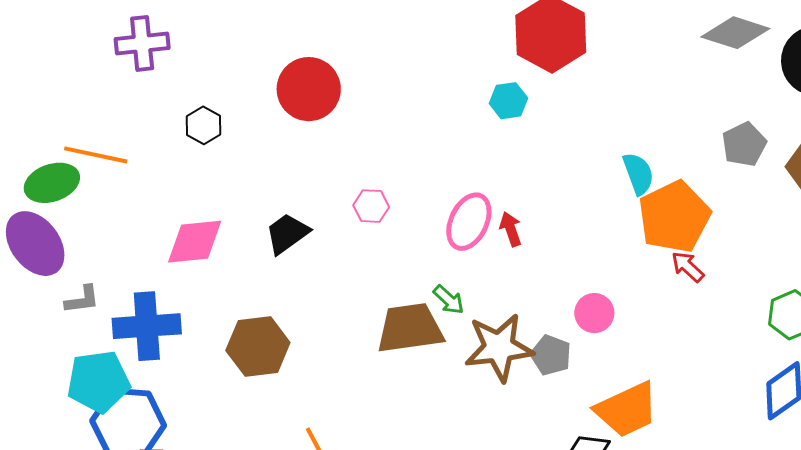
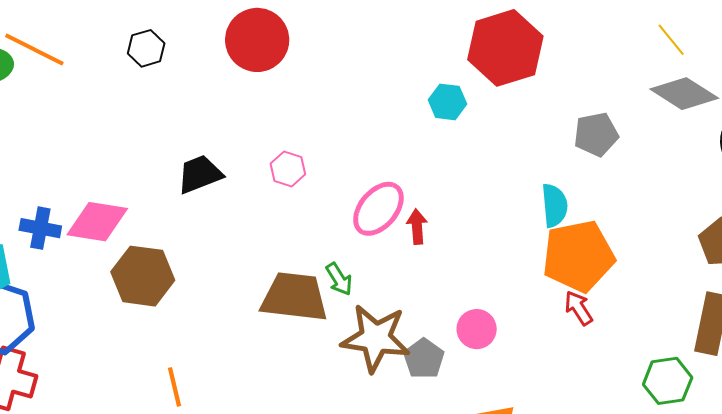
gray pentagon: (744, 144) -> (596, 134), moved
pink diamond: (195, 242) -> (97, 222), moved
blue cross: (147, 326) -> (40, 228), size x0.6

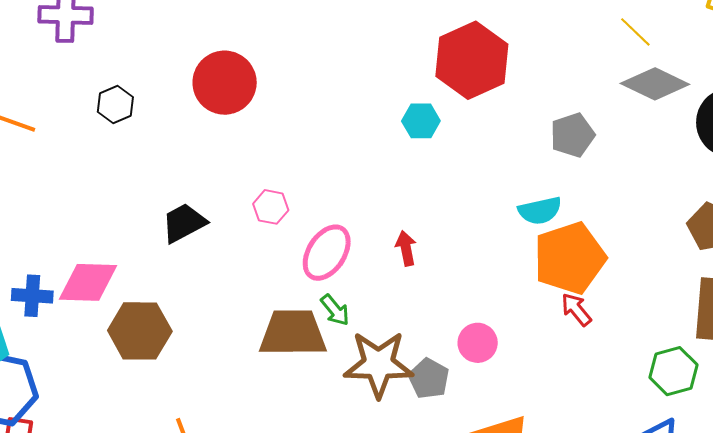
cyan semicircle: (555, 205) -> (540, 211), turned 90
pink ellipse: (378, 209) -> (327, 253), moved

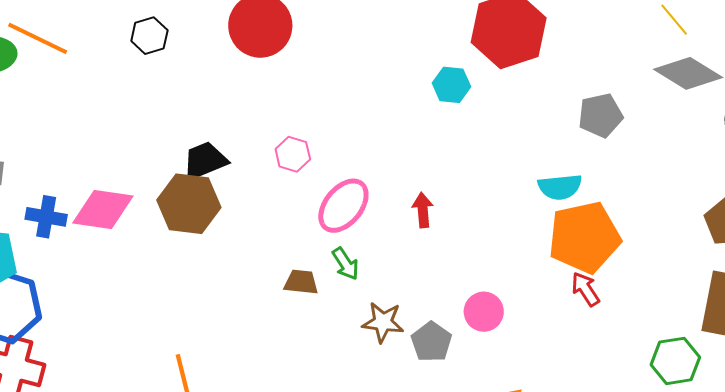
brown hexagon: (140, 331) -> (189, 204), moved
brown trapezoid: (293, 333) -> (301, 282), size x0.5
brown star: (378, 364) -> (383, 322), size x0.6

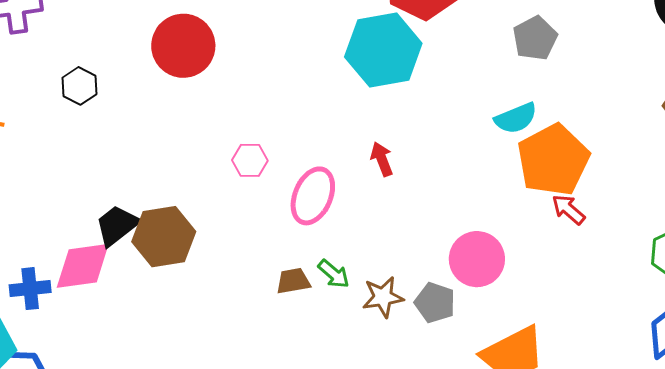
cyan hexagon: (451, 85) -> (383, 50), size x2.0
black trapezoid: (205, 161) -> (117, 225), moved
red arrow: (423, 210) -> (382, 159), moved
green arrow: (345, 264) -> (334, 274), moved
pink circle: (484, 312) -> (477, 259), size x1.4

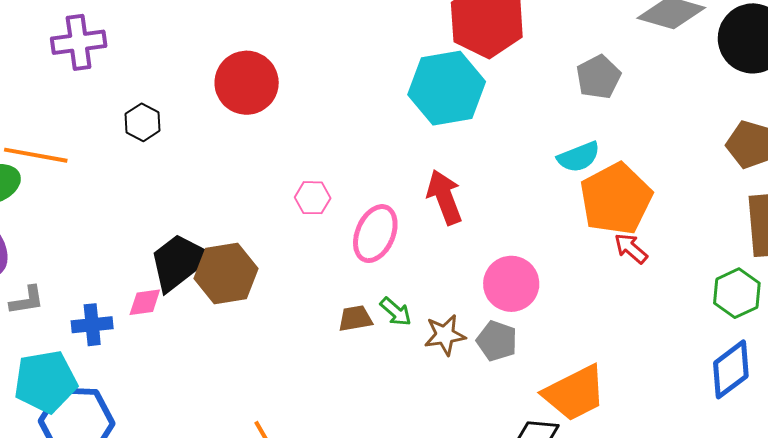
red arrow: (382, 159) -> (445, 197), size x1.6
black trapezoid: (117, 225) -> (179, 262), size x1.4
pink circle: (477, 259) -> (511, 284), moved
pink diamond: (83, 266) -> (145, 302), size x0.6

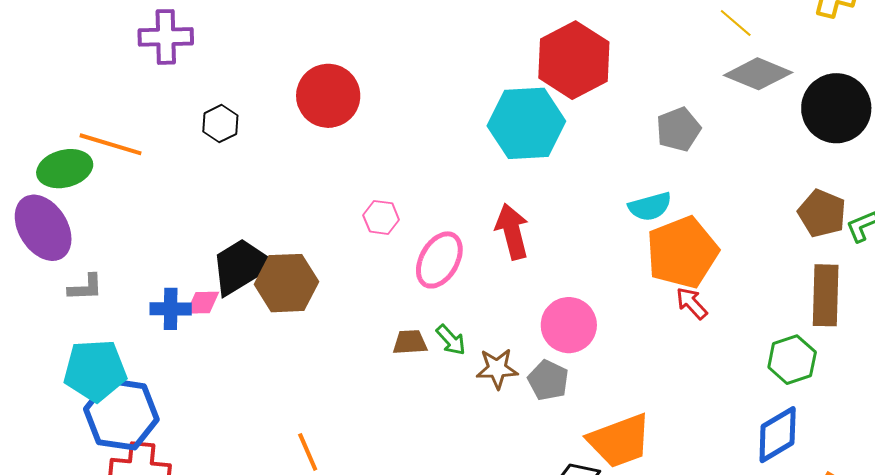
blue cross: (92, 325) -> (171, 309), moved

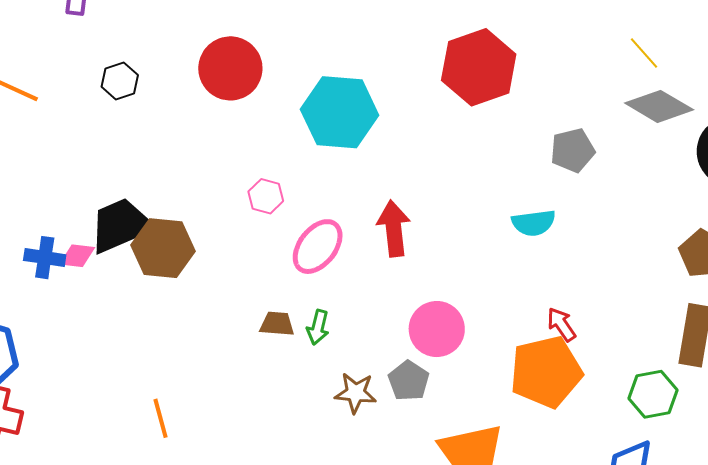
cyan hexagon: (526, 123) -> (340, 112), moved
orange pentagon: (682, 252) -> (546, 372), moved
green arrow: (451, 340) -> (318, 327), turned 48
brown star: (497, 369) -> (356, 393), moved

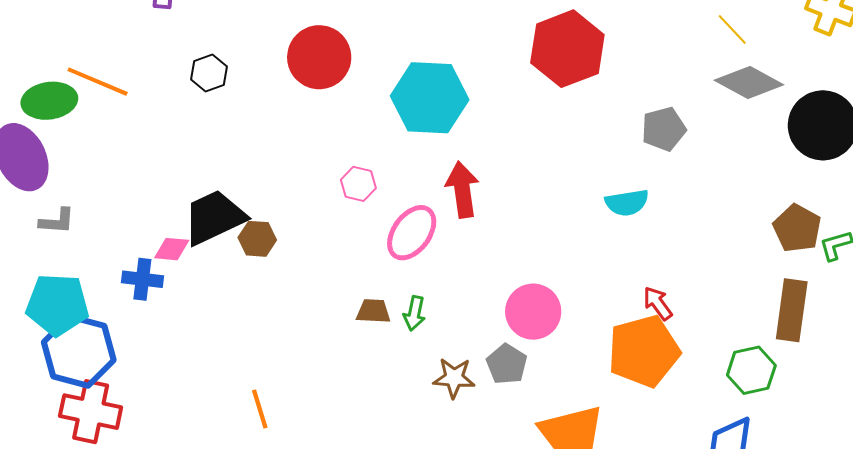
red arrow: (394, 228) -> (462, 190), moved
brown hexagon: (163, 248) -> (257, 239), size x0.6
blue cross: (45, 258) -> (142, 279), moved

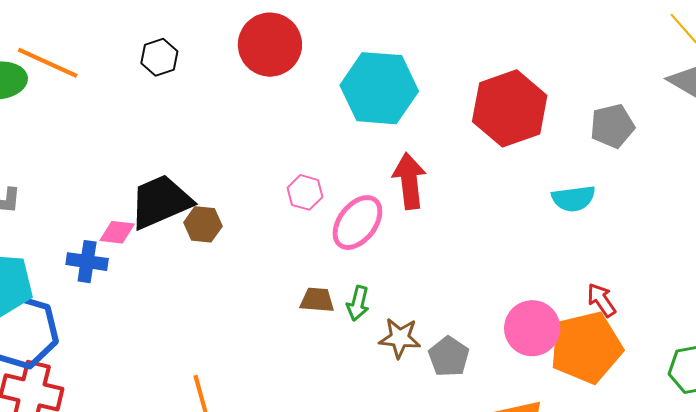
red hexagon: (567, 49) -> (510, 108), moved
pink hexagon: (358, 184) -> (305, 192), moved
pink circle: (533, 312) -> (532, 328), moved
brown star: (454, 378) -> (400, 338), moved

